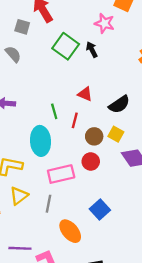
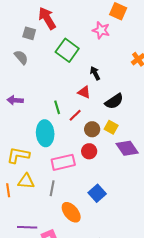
black arrow: (92, 50) -> (95, 73), moved
red line: (75, 120) -> (75, 115), turned 32
yellow triangle: (19, 196) -> (26, 181), turned 42

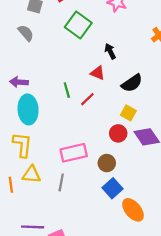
brown circle: (92, 129) -> (107, 163), moved
cyan ellipse: (45, 133) -> (28, 109), moved
red circle: (89, 151) -> (118, 133), moved
yellow L-shape: (18, 155) -> (22, 145), turned 85
orange ellipse: (71, 212) -> (133, 210), moved

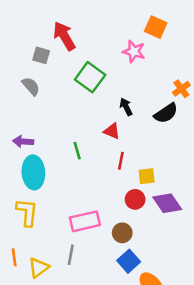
black semicircle: (132, 83) -> (166, 113), moved
red line: (87, 99) -> (121, 161), moved, turned -35
yellow square: (128, 113) -> (147, 176), turned -35
yellow triangle: (31, 174) -> (39, 268), moved, turned -42

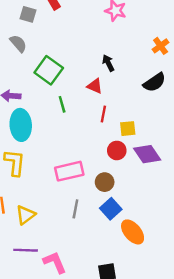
green square: (90, 77) -> (49, 70), moved
black semicircle: (166, 113) -> (154, 82), moved
gray line: (71, 255) -> (75, 209), moved

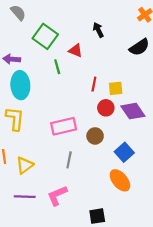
red triangle: (95, 86) -> (76, 50), moved
red line: (103, 114) -> (94, 84), moved
blue square: (111, 209) -> (124, 152), moved
pink L-shape: (55, 262) -> (57, 196), moved, turned -90

